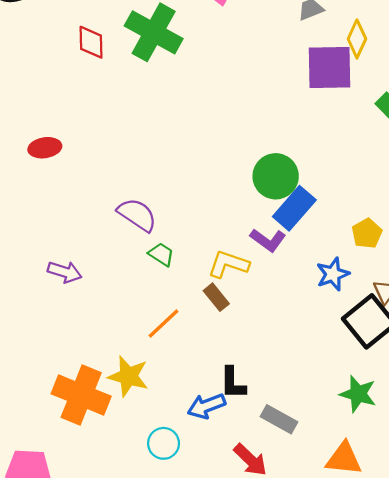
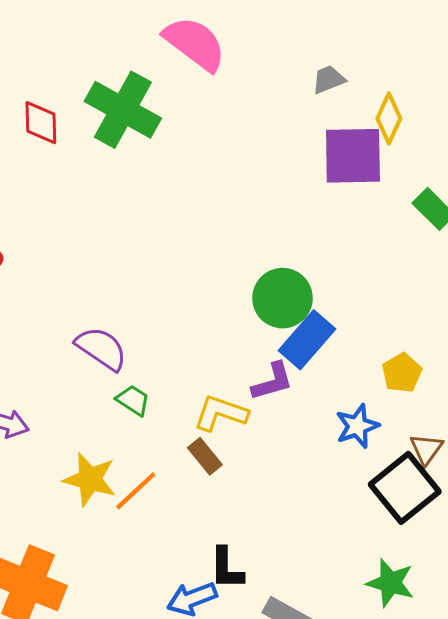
purple L-shape: (268, 240) -> (272, 382), turned -52
yellow star: (128, 376) -> (90, 479), moved

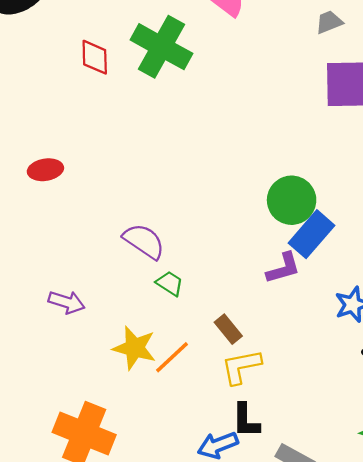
yellow L-shape: (221, 413) -> (241, 367), moved, turned -30

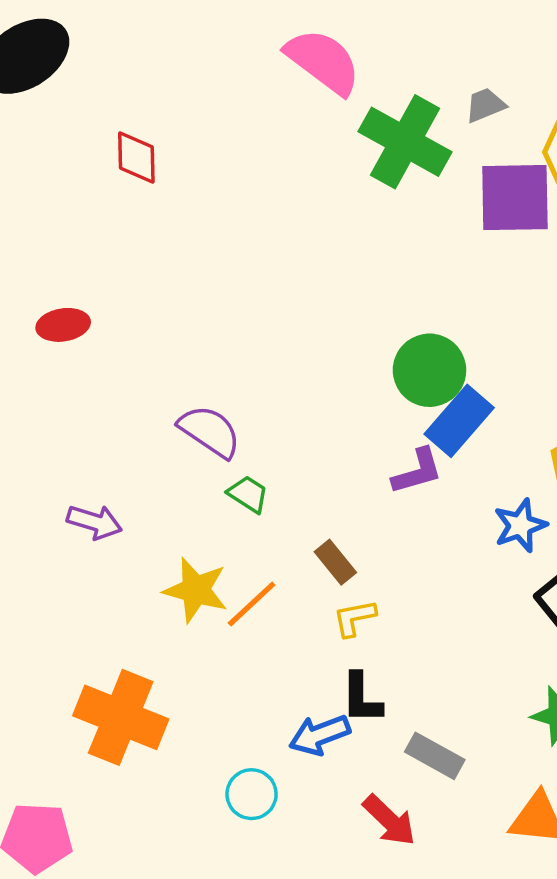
green cross: (161, 47) -> (405, 142), moved
yellow L-shape: (241, 367) -> (354, 618), size x0.7

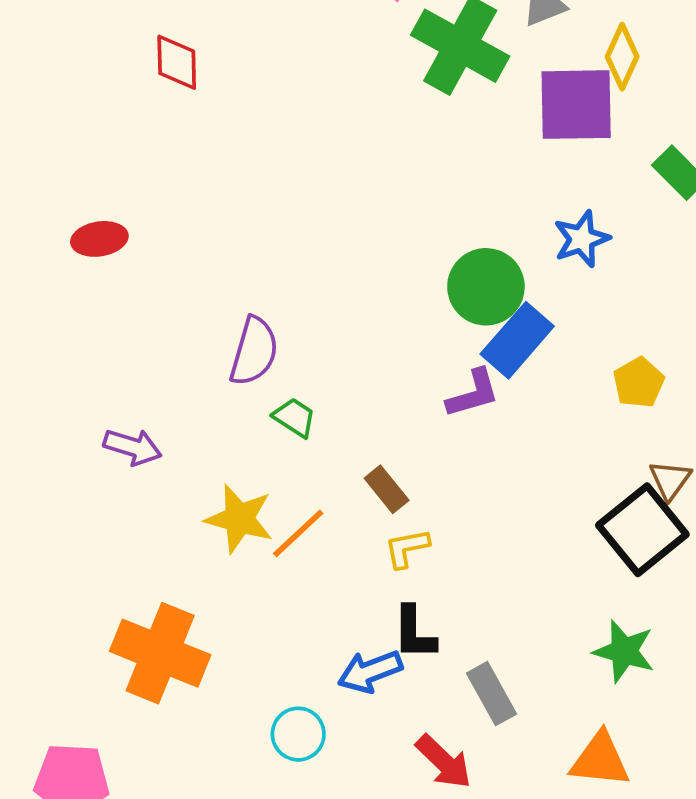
purple semicircle: (210, 431) -> (254, 351), turned 72
blue star: (520, 526) -> (582, 239), moved
gray rectangle: (435, 756) -> (491, 694), turned 32

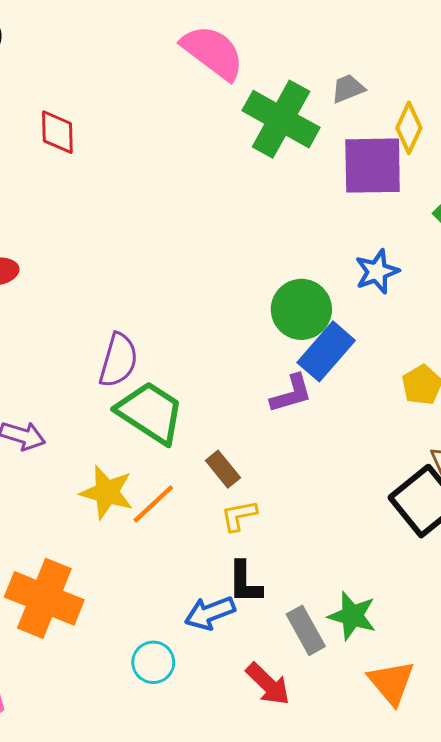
green trapezoid: (295, 417) -> (150, 412), size x2.0
green star: (624, 651) -> (352, 616), moved
orange triangle: (600, 760) -> (391, 683), turned 44

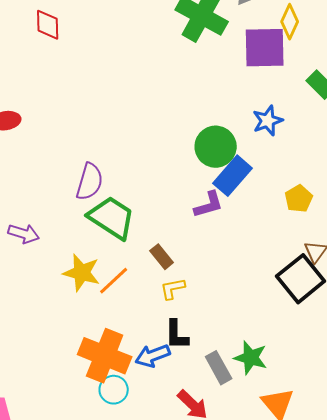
orange cross: (44, 598) -> (105, 356), moved

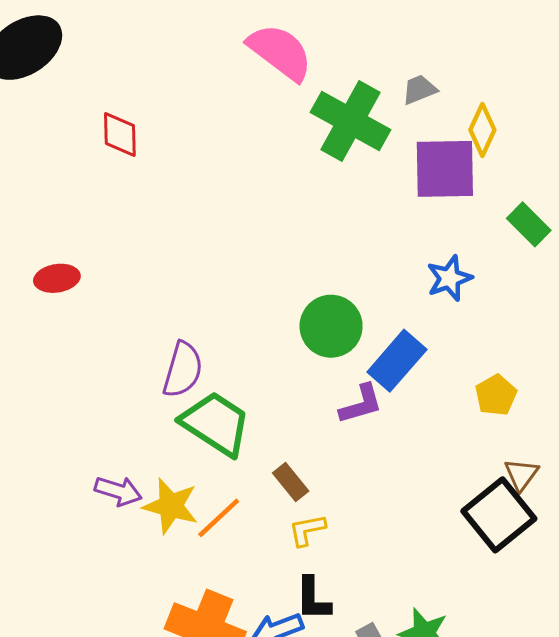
green circle: (216, 147) -> (331, 326), moved
purple arrow: (24, 234) -> (118, 491), moved

